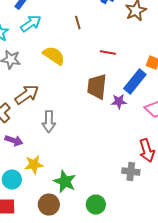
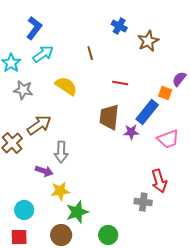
purple arrow: (14, 141) -> (44, 171), moved
yellow star: (34, 165) -> (60, 191), moved
green star: (65, 182) -> (77, 212), turned 30

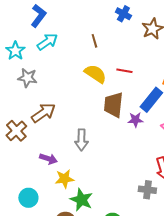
yellow semicircle: (66, 86) -> (95, 74), moved
gray arrow: (61, 152) -> (81, 140), moved
green star: (77, 212) -> (81, 200), turned -30

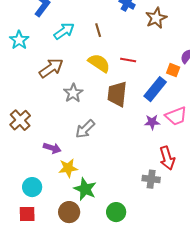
cyan arrow: (47, 42) -> (64, 31), moved
gray star: (27, 78) -> (73, 93), moved, turned 30
brown arrow: (43, 113) -> (51, 68), moved
purple star: (135, 120) -> (152, 122), moved
gray arrow: (81, 140) -> (85, 129), turned 45

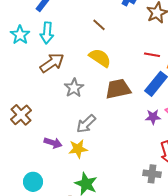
brown line: (98, 30) -> (99, 25), turned -32
cyan arrow: (64, 31) -> (47, 33), moved, turned 130
red line: (128, 60) -> (152, 55), moved
brown trapezoid: (117, 94) -> (118, 89), turned 72
yellow star: (68, 168) -> (78, 149), moved

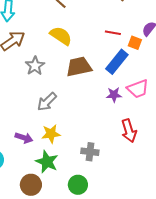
purple arrow: (53, 143) -> (24, 138), moved
yellow star: (78, 149) -> (51, 134), moved
gray cross: (152, 174) -> (90, 152), moved

